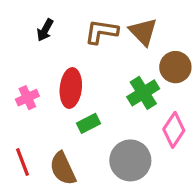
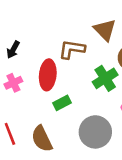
black arrow: (45, 30) -> (13, 50), moved
brown L-shape: (101, 32) -> (72, 49), moved

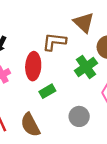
gray circle: (95, 132) -> (79, 116), size x0.7

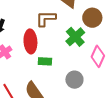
green rectangle: (47, 91) -> (45, 61), turned 40

